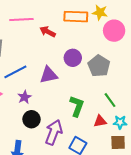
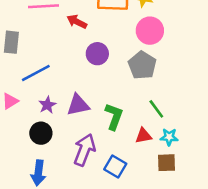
pink circle: (114, 31) -> (150, 31), moved
purple circle: (73, 58) -> (97, 54), moved
purple triangle: (49, 75) -> (78, 105), moved
black circle: (31, 119) -> (41, 133), moved

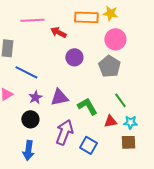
blue line: (36, 73) -> (26, 72), turned 55
green L-shape: (114, 116) -> (87, 106), turned -50

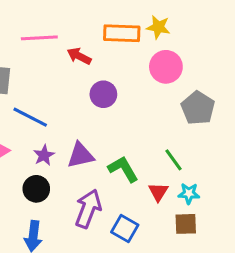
gray pentagon: (109, 66) -> (198, 108), moved
red triangle: (110, 121) -> (158, 192), turned -48

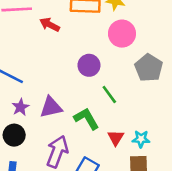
purple circle: (103, 94) -> (89, 65), moved
green line: (174, 160) -> (109, 94), moved

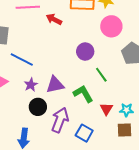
black circle: (14, 135) -> (38, 107), moved

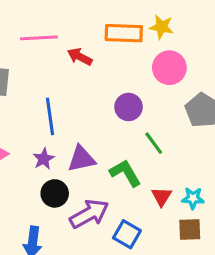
blue line: (22, 60) -> (50, 116), moved, turned 55
purple arrow: (60, 120) -> (89, 214), turned 40

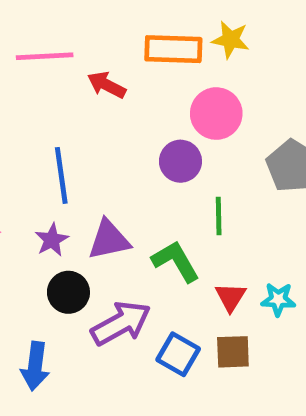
pink circle: (169, 68) -> (216, 114), moved
green line: (154, 143) -> (219, 216), turned 35
brown square: (190, 230) -> (233, 352), moved

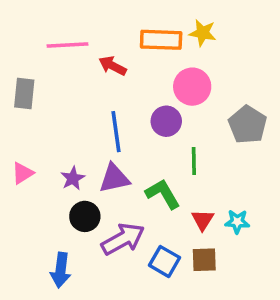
blue line: (61, 175) -> (116, 132), moved

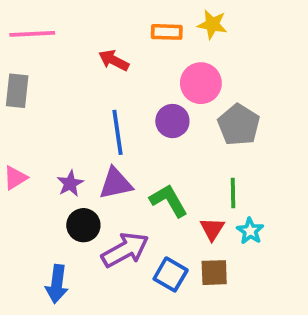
orange rectangle: (161, 40) -> (167, 32), size x0.7
pink line: (68, 45) -> (32, 34), moved
gray pentagon: (248, 125) -> (239, 125), moved
green line: (194, 161) -> (233, 193), moved
cyan star: (237, 222) -> (250, 231), turned 30

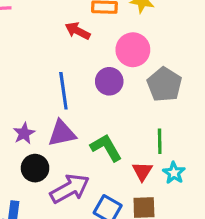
red arrow: (114, 60) -> (78, 31), moved

